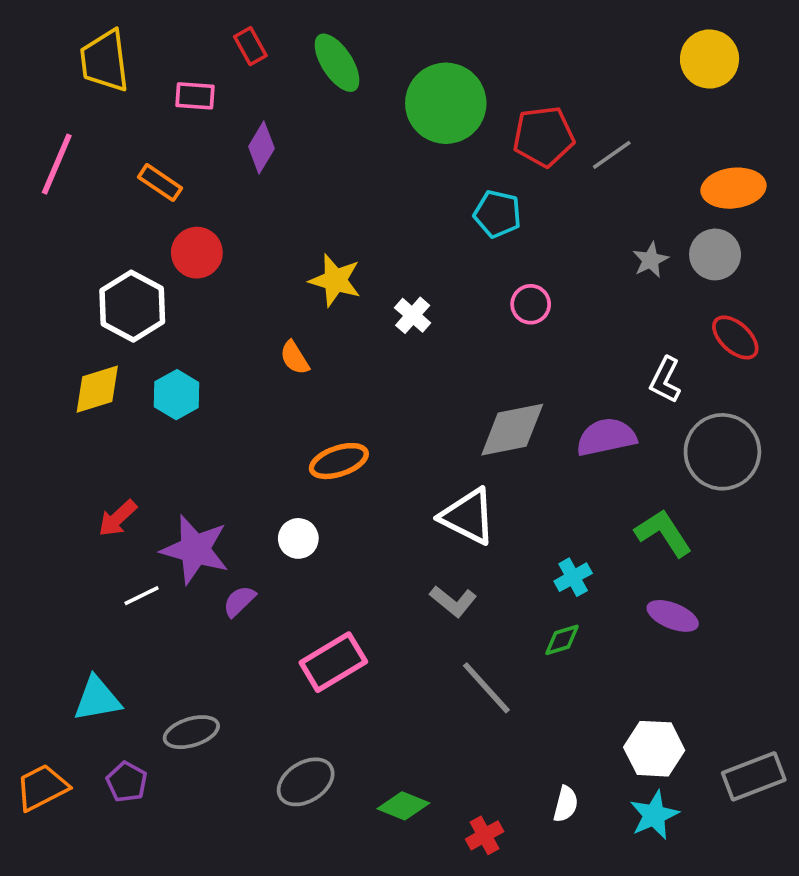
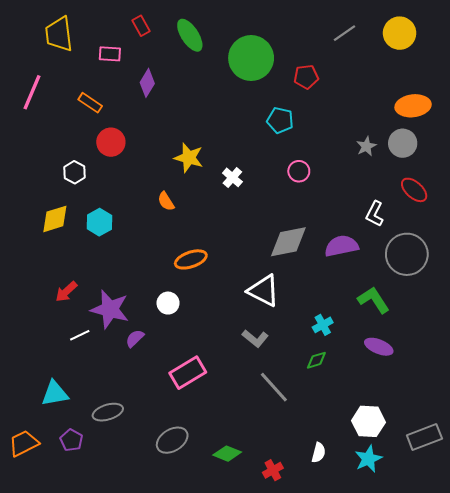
red pentagon: (544, 136) -> (306, 77), size x0.7
gray line: (612, 155) -> (345, 33), moved
white hexagon: (132, 306) -> (75, 172), size x0.6

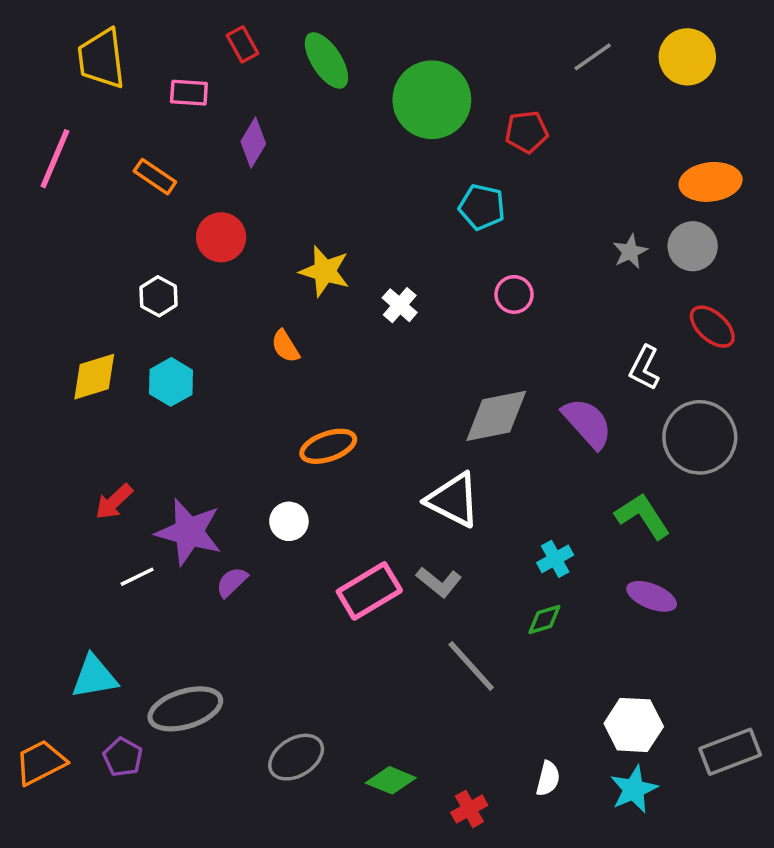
red circle: (111, 142) -> (221, 237), moved
white hexagon: (75, 172) -> (159, 296), moved
purple semicircle: (341, 246) -> (587, 423), turned 60
pink rectangle: (188, 373) -> (369, 591), moved
gray ellipse: (108, 412) -> (185, 709), size x1.4

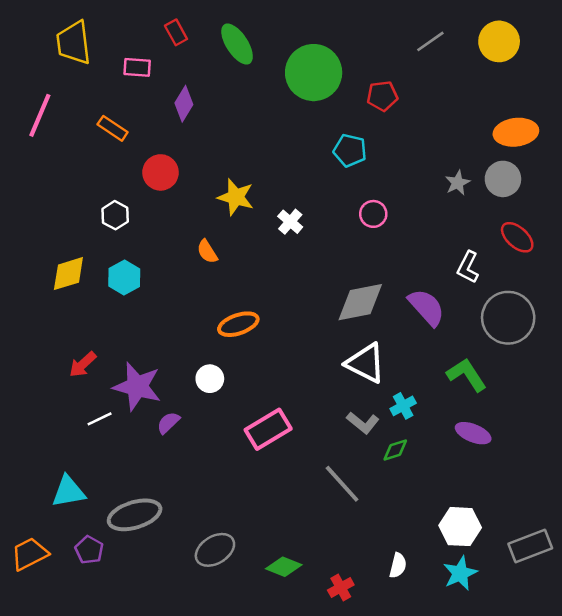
white triangle: (453, 500) -> (365, 363), moved
gray L-shape: (439, 582) -> (363, 423), moved

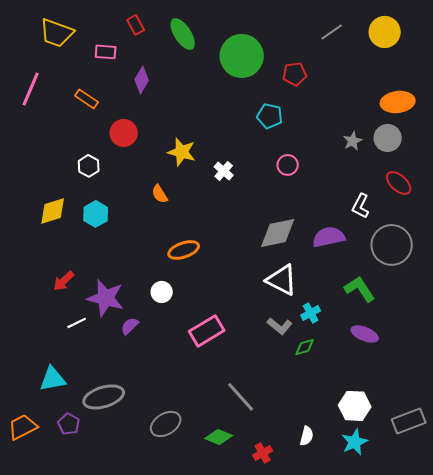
yellow trapezoid: (74, 43) -> (57, 33), turned -63
purple semicircle: (426, 307) -> (329, 237), turned -60
gray line: (342, 484) -> (241, 397), moved

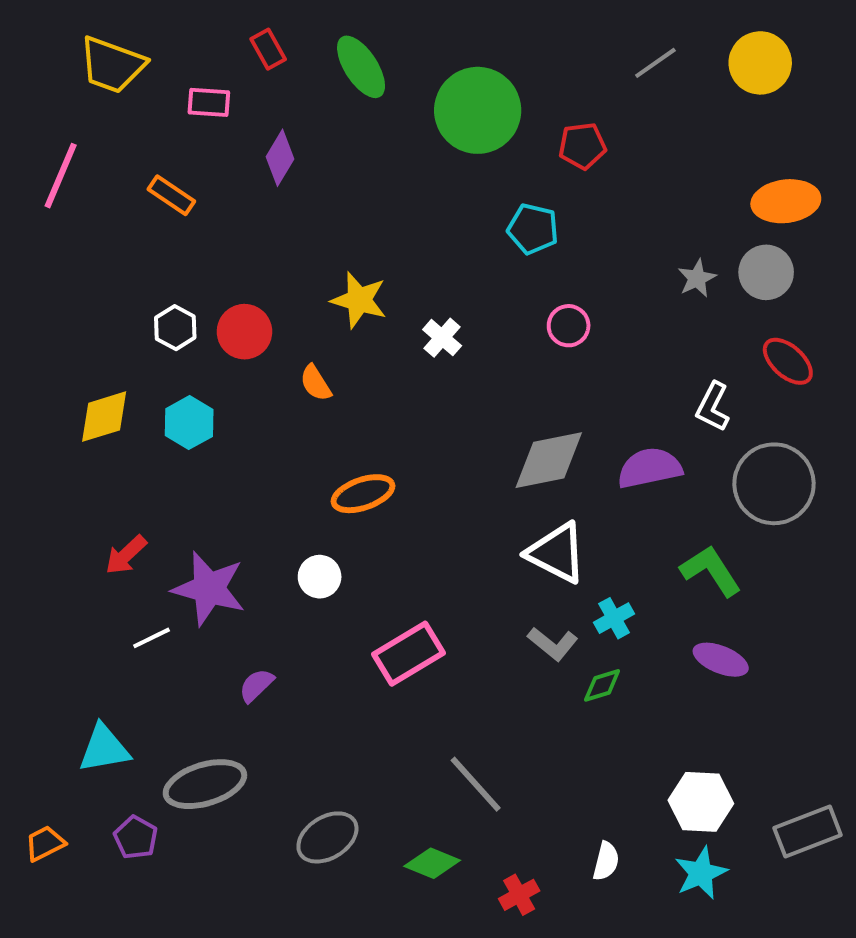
red circle: (124, 133) -> (244, 332), moved
purple semicircle: (130, 326) -> (256, 685), moved
orange trapezoid: (23, 427) -> (45, 843), size x0.7

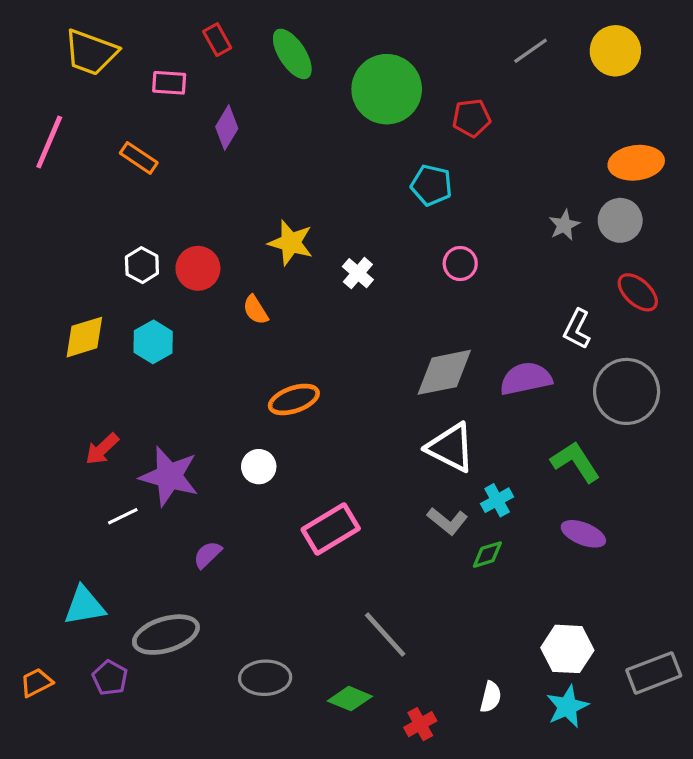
gray ellipse: (327, 837) -> (265, 678), turned 30

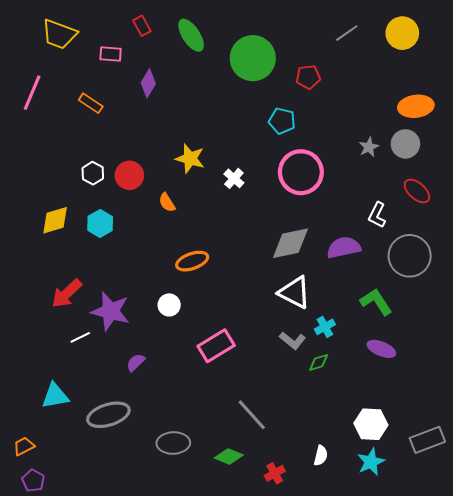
pink circle: (460, 264) -> (301, 172), size x2.0
red arrow: (102, 449) -> (67, 293), size x1.4
purple pentagon: (110, 678) -> (33, 481), moved

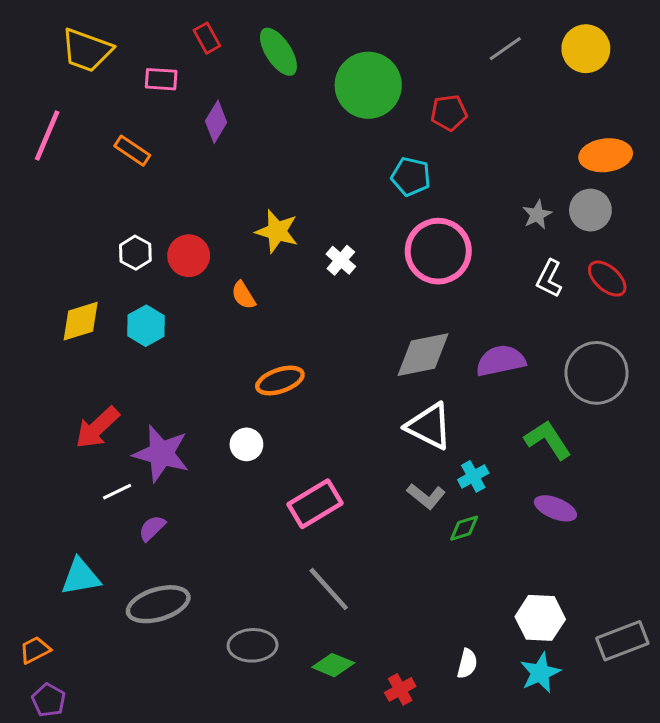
white L-shape: (377, 215) -> (549, 279), moved
purple semicircle: (136, 362) -> (152, 528), moved
gray line: (252, 415) -> (329, 589), moved

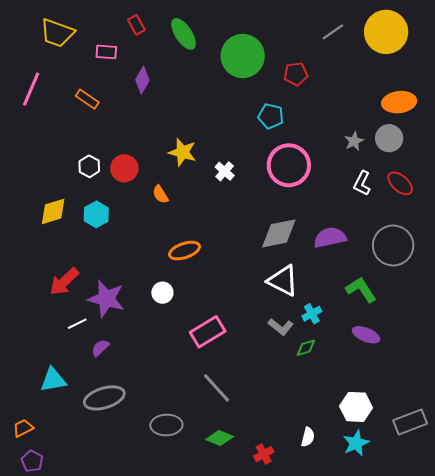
yellow circle: (586, 49) -> (386, 32), size x1.4

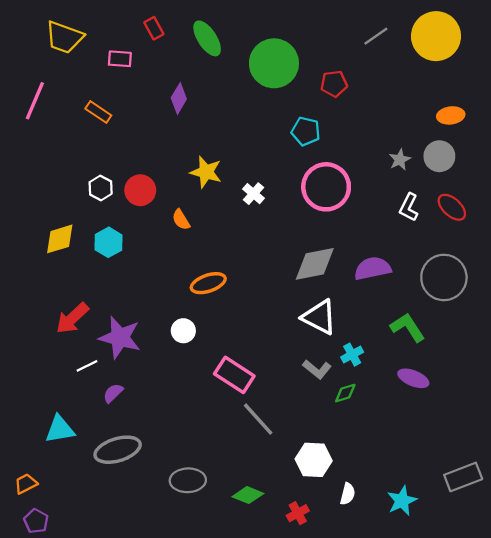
purple diamond: (142, 80) -> (179, 98), moved
orange ellipse: (399, 102) -> (451, 115), size x0.7
pink rectangle: (208, 332) -> (234, 375), turned 64
gray line: (217, 388) -> (258, 419), moved
white hexagon: (356, 407) -> (314, 460), moved

